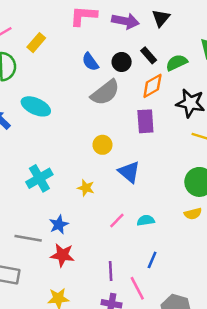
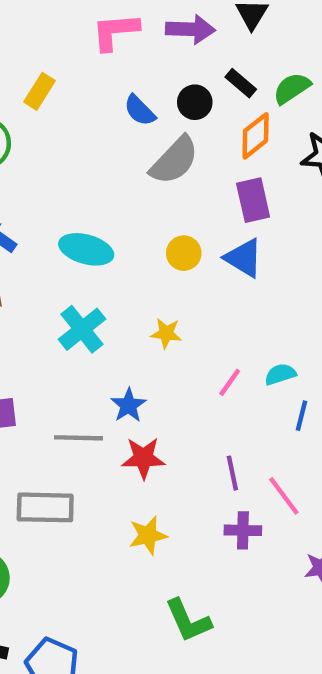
cyan ellipse: (36, 106) -> (86, 249), moved
blue triangle: (129, 172) -> (244, 258), moved
blue line: (152, 260) -> (301, 416), moved

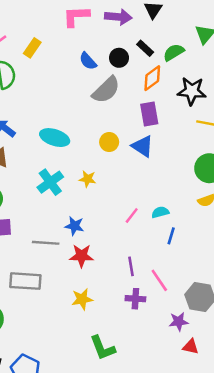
yellow star: (166, 333) -> (88, 179), moved
blue star: (128, 405) -> (74, 226), turned -30

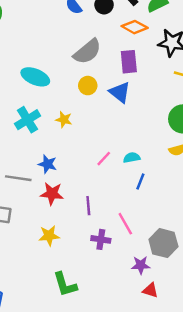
orange diamond: (152, 78) -> (135, 27), turned 60
gray semicircle: (106, 90) -> (87, 52), moved
purple line: (131, 266) -> (88, 206), moved

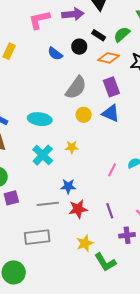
green L-shape: (65, 284) -> (105, 262), moved

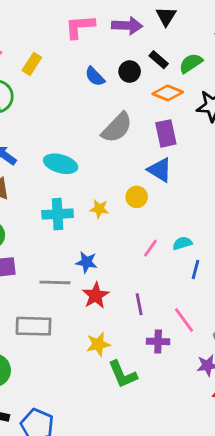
yellow circle: (84, 115) -> (137, 197), moved
cyan cross: (43, 155) -> (58, 214), turned 35
red star: (78, 209) -> (96, 295), turned -30

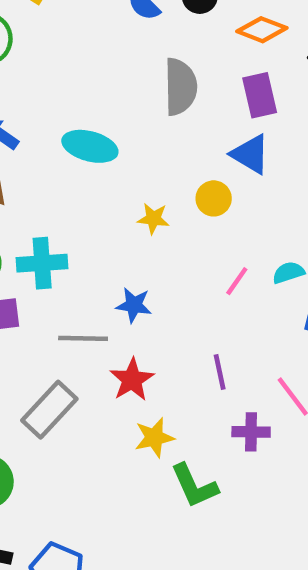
gray semicircle: (117, 128) -> (180, 87), turned -44
cyan cross: (58, 214) -> (42, 263), moved
red star: (96, 295) -> (132, 380), moved
gray rectangle: (34, 326) -> (49, 410), turned -48

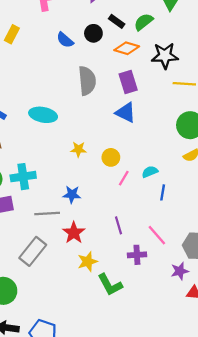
yellow circle: (214, 198) -> (111, 157), moved

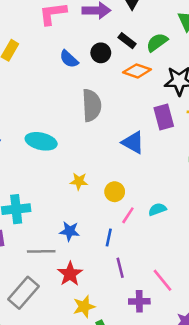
purple rectangle: (128, 82) -> (164, 117), moved
blue line: (163, 192) -> (109, 237), moved

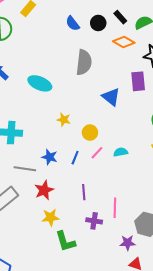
blue line: (109, 237) -> (75, 158), moved
pink line: (162, 280) -> (115, 208), turned 30

